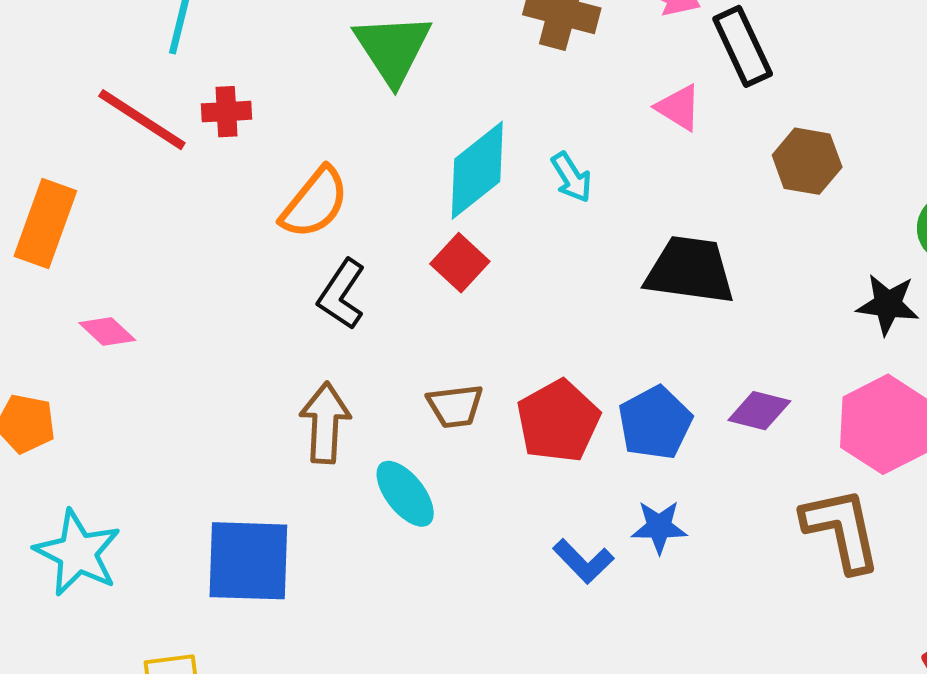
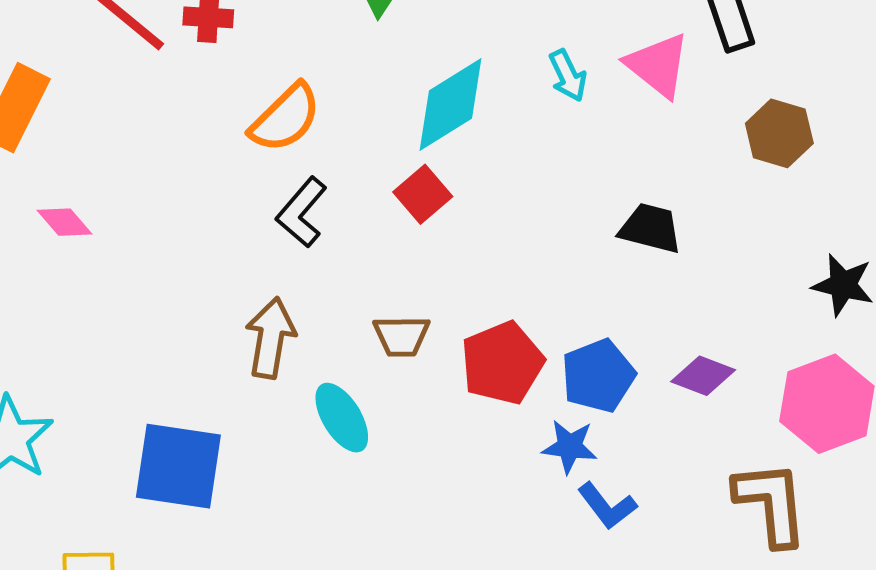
pink triangle: (679, 107) -> (658, 65), size x1.4
cyan arrow: (571, 177) -> (568, 76), moved
black trapezoid: (690, 270) -> (650, 228), size x0.7
blue star: (659, 527) -> (570, 447), moved
blue L-shape: (583, 561) -> (607, 506), moved

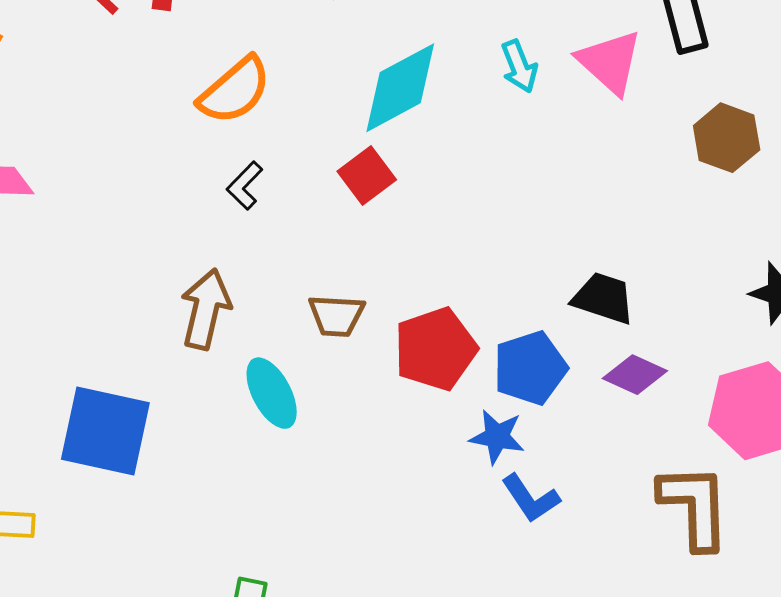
black L-shape: (302, 212) -> (245, 186), size x0.7
black trapezoid: (650, 228) -> (603, 298), moved

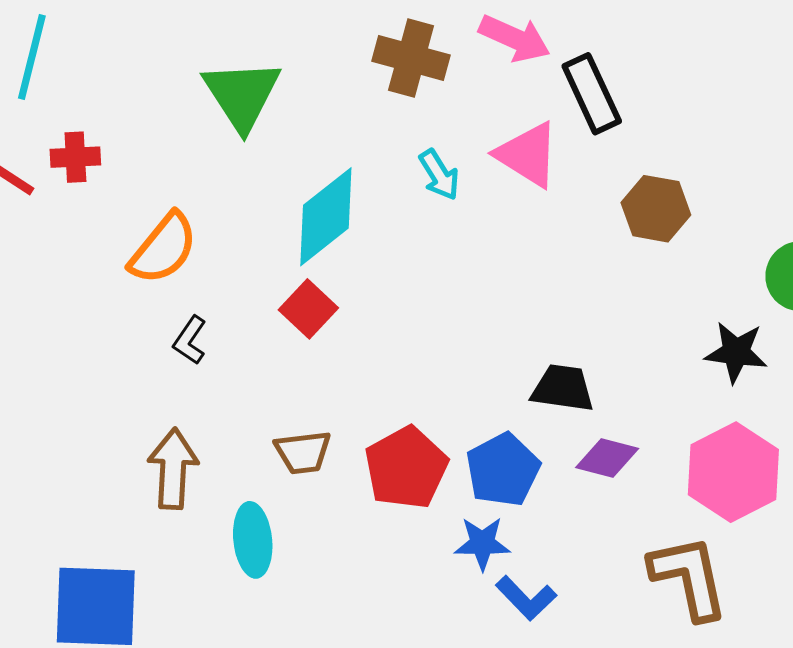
cyan ellipse: (272, 393) -> (253, 540), turned 32

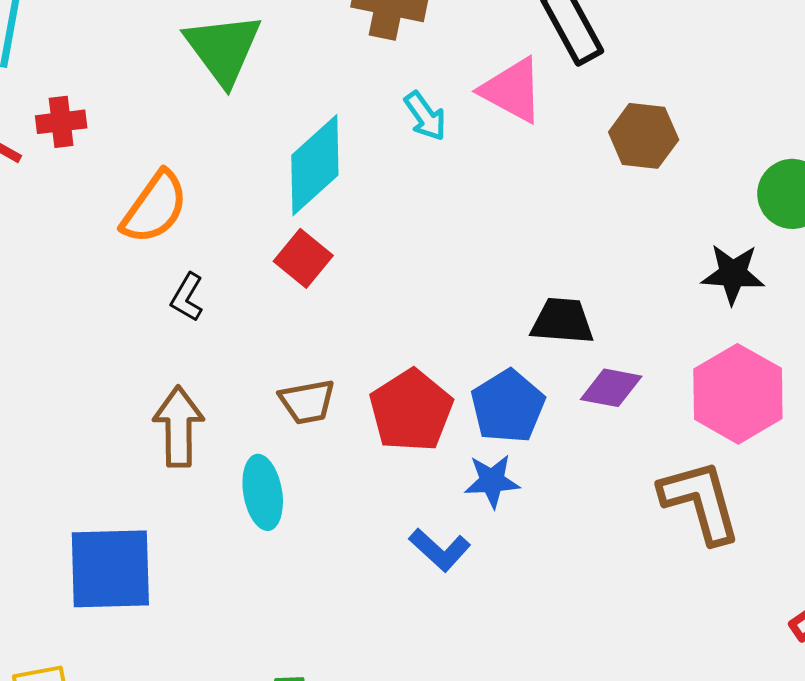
blue L-shape: (526, 598) -> (440, 550), moved

